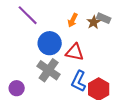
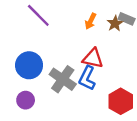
blue circle: (50, 43) -> (29, 65), moved
blue L-shape: (79, 81) -> (87, 78), moved

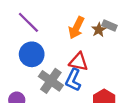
orange arrow: (91, 21) -> (76, 28), size x1.5
blue circle: (29, 65) -> (32, 54), moved

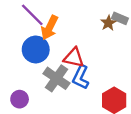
orange arrow: (76, 28) -> (50, 28), moved
red triangle: (79, 62) -> (74, 58), moved

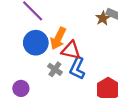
orange arrow: (50, 28) -> (58, 38), moved
gray cross: (56, 78) -> (55, 69), size x0.6

